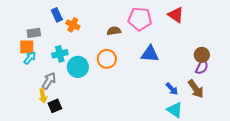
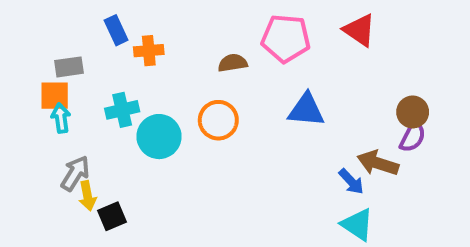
orange cross: (73, 25) -> (149, 51), turned -32
cyan arrow: (30, 58) -> (61, 118), turned -48
gray arrow: (49, 81) -> (75, 173), moved
brown arrow: (196, 89) -> (378, 163), moved, turned 144

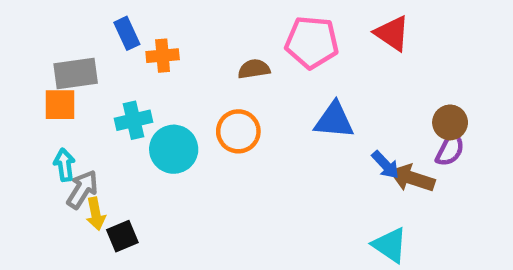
gray rectangle: (69, 67) -> (76, 73), size x1.4
cyan arrow: (61, 118) -> (64, 165), moved
blue arrow: (351, 182) -> (385, 165), moved

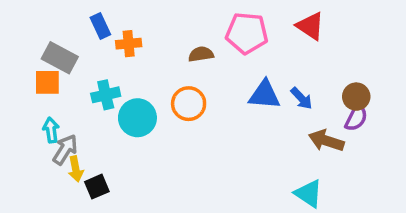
gray rectangle: (76, 73) -> (60, 58), turned 36
blue arrow: (385, 165) -> (302, 98), moved

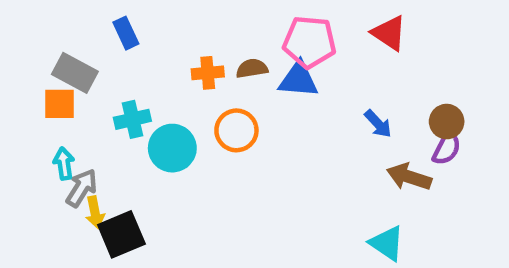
orange cross: (129, 44) -> (208, 73), moved
blue triangle: (264, 95) -> (298, 80), moved
black square: (97, 187) -> (121, 234), size x1.5

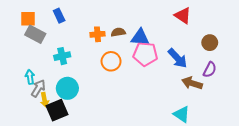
pink pentagon: (309, 42) -> (145, 54), moved
orange square: (59, 104) -> (28, 19), moved
brown circle: (447, 122) -> (210, 43), moved
blue arrow: (378, 124) -> (178, 58), size x1.5
cyan circle: (172, 148) -> (67, 88), moved

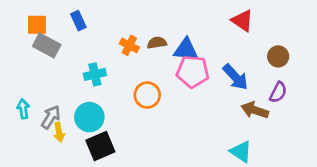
orange cross: (98, 34) -> (129, 45), turned 32
cyan cross: (62, 56) -> (95, 74), moved
orange circle: (111, 61) -> (147, 95), moved
cyan arrow: (30, 77) -> (23, 109), moved
black square: (57, 110) -> (100, 146), moved

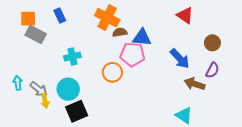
orange cross: (129, 45) -> (107, 18), moved, size x1.6
pink pentagon: (193, 72) -> (132, 54), moved
gray arrow: (51, 117) -> (39, 89), turned 96

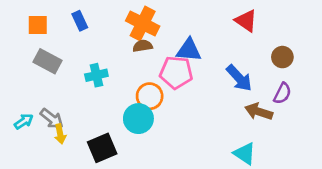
brown semicircle: (120, 32) -> (143, 46), moved
gray rectangle: (36, 34) -> (48, 61), moved
cyan arrow: (18, 83) -> (24, 121), moved, turned 64
cyan circle: (68, 89) -> (138, 119), moved

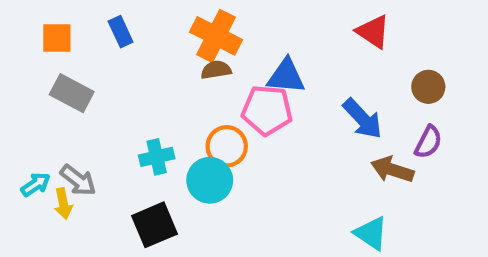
cyan cross: (96, 75) -> (157, 157), moved
yellow arrow: (60, 134) -> (63, 204), moved

